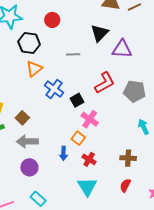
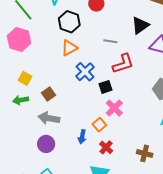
red L-shape: (105, 83) -> (123, 64), moved

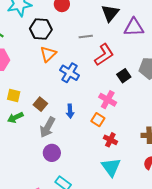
black square: (106, 87) -> (124, 76), moved
gray arrow: (49, 118) -> (47, 127), turned -55
blue arrow: (82, 137) -> (70, 111), moved

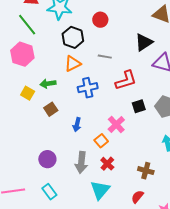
gray line: (86, 37) -> (105, 57), moved
blue cross: (70, 73) -> (88, 88), turned 30
green arrow: (15, 118) -> (48, 84), moved
gray arrow: (47, 127) -> (81, 162), moved, turned -40

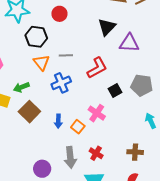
gray line: (105, 57) -> (66, 55), moved
orange triangle: (73, 64) -> (41, 62), turned -30
brown square: (51, 109) -> (29, 112), size x1.5
orange square: (101, 141) -> (78, 127), moved
purple circle: (47, 159) -> (42, 169), moved

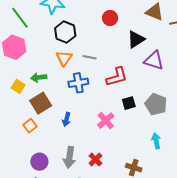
red circle: (59, 14) -> (110, 18), moved
orange square: (78, 127) -> (30, 126), moved

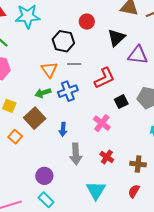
black hexagon: (65, 32) -> (63, 41), moved
green arrow: (39, 77) -> (43, 93), moved
orange square: (30, 126) -> (15, 137), moved
gray arrow: (69, 157) -> (76, 154), moved
red cross: (95, 159) -> (107, 157), moved

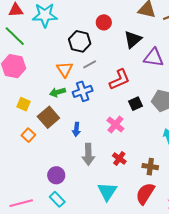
gray line: (74, 64) -> (90, 64), turned -32
red semicircle: (134, 191) -> (145, 194), size x1.6

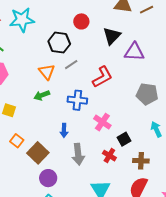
blue cross: (83, 91) -> (77, 100), moved, turned 30
black square: (135, 104) -> (124, 139), moved
brown square: (48, 117) -> (38, 153), moved

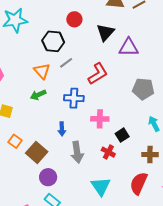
pink cross: (102, 122) -> (100, 119), turned -30
brown cross: (141, 161) -> (150, 155), moved

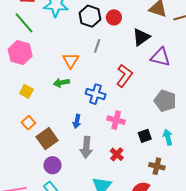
black hexagon: (53, 41) -> (90, 16), moved
gray line: (66, 63) -> (97, 46), moved, turned -48
red L-shape: (98, 74) -> (124, 76), turned -35
black square: (122, 135) -> (145, 136), moved

